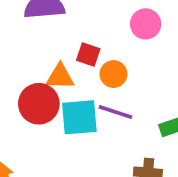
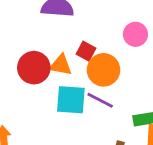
orange circle: (113, 74) -> (104, 70), size x1.5
red circle: (39, 104) -> (34, 68), moved

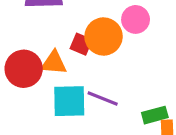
orange circle: (104, 70) -> (104, 37), moved

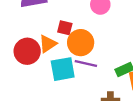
orange circle: (104, 37) -> (81, 43), moved
orange triangle: (54, 63) -> (48, 44), turned -30

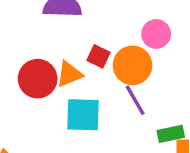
orange circle: (81, 43) -> (133, 65), moved
purple line: (86, 63) -> (135, 100), moved, turned 35

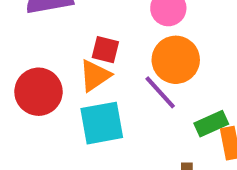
orange circle: (133, 65) -> (176, 60), moved
orange triangle: (69, 74) -> (95, 75), moved

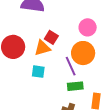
cyan square: (102, 123) -> (38, 72), size x0.6
green rectangle: (211, 124) -> (75, 86), moved

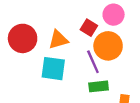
red square: (51, 37) -> (89, 28), moved
cyan square: (38, 72) -> (53, 69), size x1.5

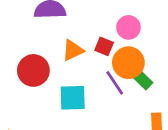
orange triangle: (58, 40) -> (73, 50), moved
green rectangle: (99, 86) -> (142, 79), moved, turned 60

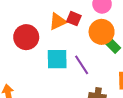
red square: (104, 46) -> (74, 19), moved
purple line: (115, 83) -> (82, 65), moved

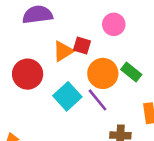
orange circle: (102, 32) -> (103, 73), moved
cyan square: (57, 59) -> (67, 96), turned -35

